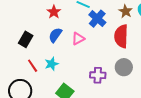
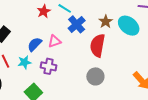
red star: (54, 12) -> (44, 11), moved
blue semicircle: (55, 35) -> (35, 44), moved
purple cross: (98, 75) -> (48, 66), moved

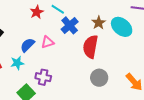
purple cross: (48, 66) -> (43, 77), moved
gray circle: (95, 76) -> (99, 78), moved

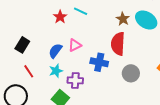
blue cross: (70, 25) -> (99, 62), moved, turned -30
cyan star: (17, 63) -> (56, 71), moved

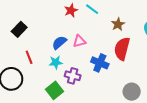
brown star: (123, 19) -> (118, 24), moved
black rectangle: (22, 45) -> (19, 29), moved
gray circle: (131, 73) -> (132, 92), moved

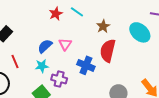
pink triangle: (79, 41) -> (65, 44), turned -40

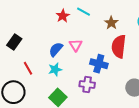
purple cross: (59, 79) -> (87, 85), moved

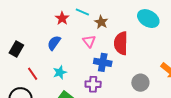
brown star: (111, 23) -> (101, 22), moved
pink triangle: (76, 45) -> (89, 41), moved
blue semicircle: (56, 49) -> (54, 43), moved

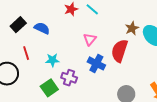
brown star: (101, 22) -> (132, 28), moved
blue semicircle: (54, 43) -> (42, 28), moved, turned 63
purple cross: (93, 84) -> (69, 78), moved

